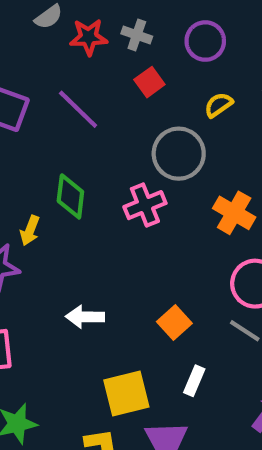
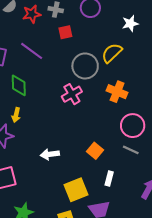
red square: (149, 82) -> (65, 32), turned 32
yellow semicircle: (218, 105) -> (112, 53), moved, size x1.5
green diamond: (70, 196) -> (19, 85), moved

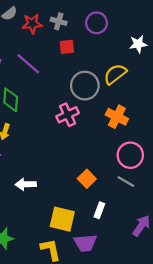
white arrow: (50, 154) -> (26, 184), moved
yellow square: (76, 190) -> (62, 219), turned 30

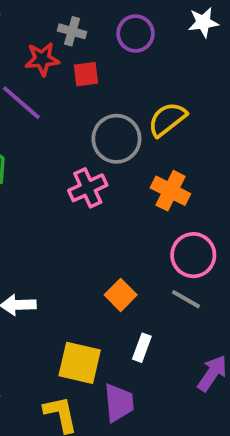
red star: (32, 24) -> (42, 59), moved
white star: (138, 44) -> (203, 22), moved
purple trapezoid: (85, 243) -> (119, 403), turned -90

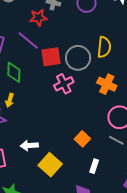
red square: (86, 74) -> (51, 57), moved, size x1.5
yellow semicircle: (167, 119) -> (104, 47), turned 135
yellow square: (80, 363) -> (50, 165), moved, turned 30

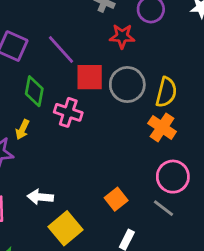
red star: (38, 18) -> (122, 36), moved
yellow semicircle: (104, 47) -> (166, 92), moved
pink cross: (64, 84) -> (68, 112), moved, turned 36

